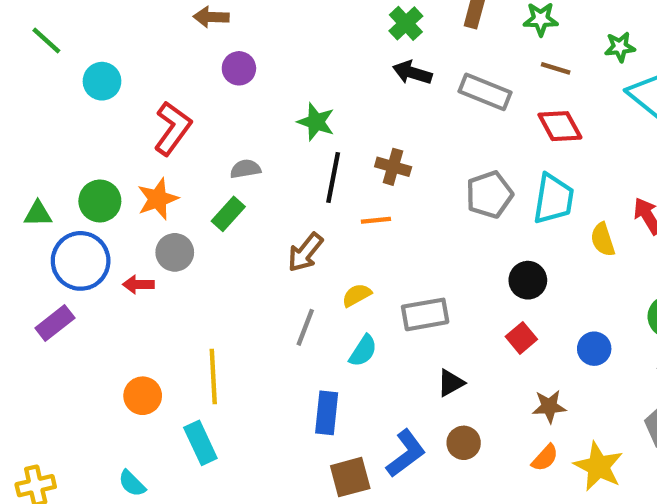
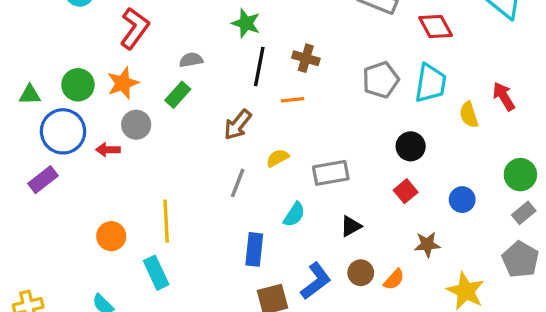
cyan semicircle: (363, 351) -> (294, 215), moved
orange semicircle: (545, 458) -> (394, 279), moved

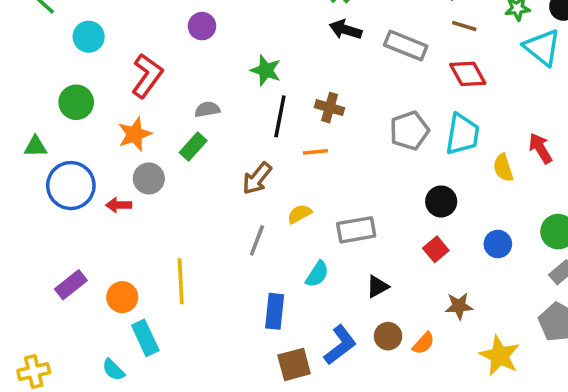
green circle: (78, 85) -> (76, 102), moved
purple rectangle: (43, 180) -> (71, 285), moved
blue circle: (462, 200) -> (498, 244), moved
cyan rectangle: (156, 273) -> (145, 338), moved

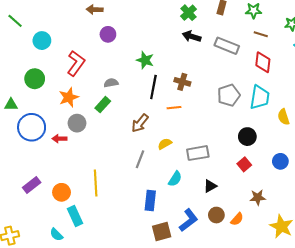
red diamond: (468, 74) -> (263, 62), turned 35

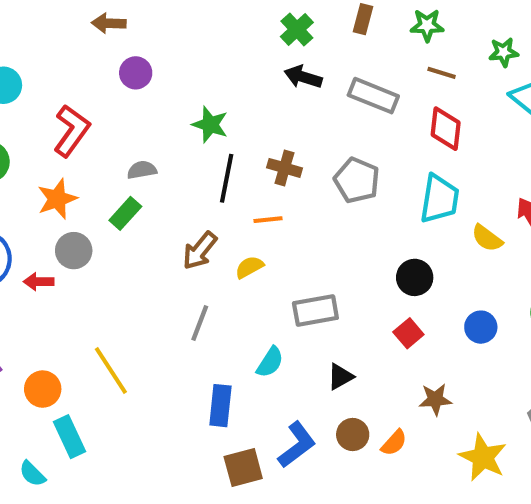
gray pentagon: (229, 95) -> (357, 180), moved, turned -30
yellow semicircle: (283, 117) -> (487, 238), turned -35
yellow semicircle: (165, 144) -> (249, 267), moved
yellow line: (96, 183) -> (111, 370), turned -30

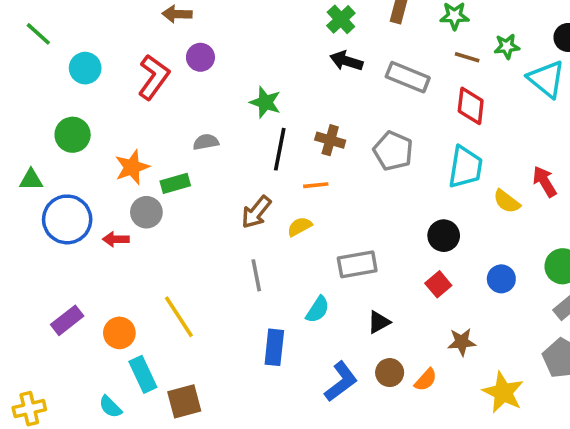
green star: (504, 52) -> (507, 46), moved
red L-shape: (72, 131) -> (154, 77), moved
green rectangle: (125, 213) -> (175, 183), moved, turned 32
gray line: (200, 323) -> (256, 275), turned -32
brown square: (243, 468) -> (184, 401), moved

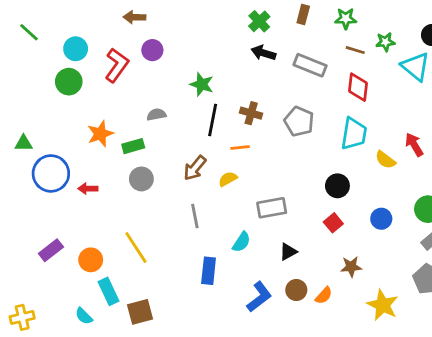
cyan circle: (85, 68) -> (76, 49), moved
green circle: (73, 135) -> (69, 82), moved
gray circle: (146, 212) -> (141, 179), moved

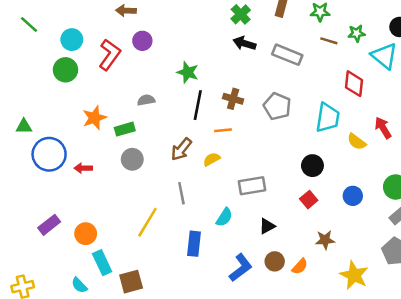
red diamond: (358, 87) -> (354, 84), moved
yellow line: (136, 247) -> (147, 222), moved, turned 64

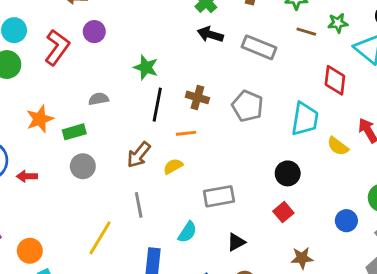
blue circle: (353, 196) -> (346, 221), moved

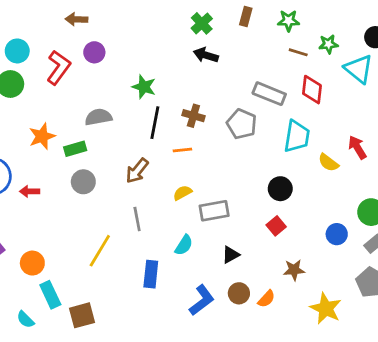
gray rectangle: (259, 47) -> (269, 94), moved
red diamond: (335, 80) -> (312, 90), moved
gray semicircle: (99, 99) -> (98, 117), size x1.4
yellow semicircle: (173, 166) -> (182, 193), moved

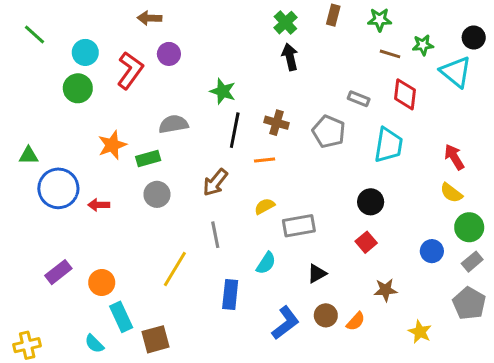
black arrow: (206, 55) -> (290, 57), turned 60
gray rectangle: (269, 94) -> (359, 99), size x0.6
yellow semicircle: (328, 163) -> (451, 193), moved
yellow star: (326, 308) -> (420, 332), size x0.7

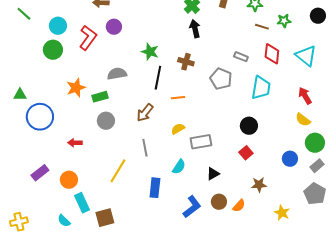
cyan triangle: (456, 72) -> (306, 56), moved
brown cross: (276, 123) -> (186, 62), moved
red arrow: (99, 205) -> (75, 143), moved

